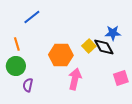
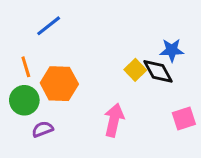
orange hexagon: (61, 55) -> (59, 84), moved
purple semicircle: (28, 85) -> (43, 129), turned 56

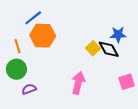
orange hexagon: (59, 84) -> (43, 36), moved

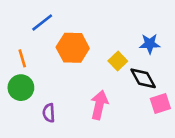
orange hexagon: (43, 36) -> (73, 48), moved
black diamond: (109, 49) -> (143, 78), moved
purple semicircle: (29, 89) -> (49, 113), moved, turned -72

